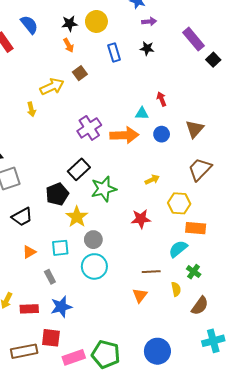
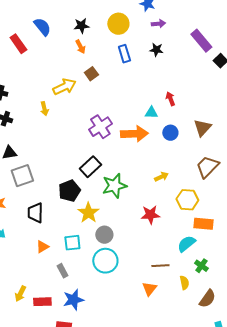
yellow circle: (96, 21) -> (118, 24), moved
black trapezoid: (22, 217) -> (35, 213), turned 120

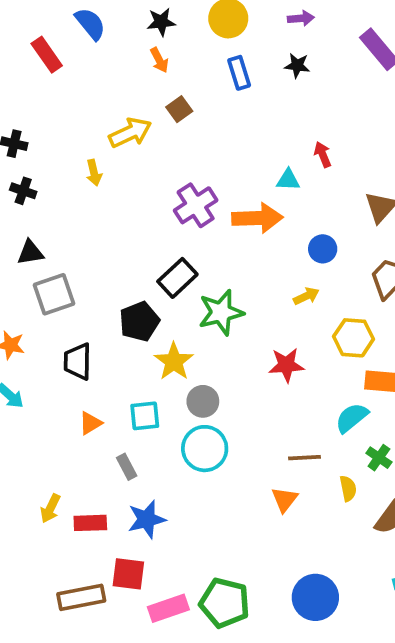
blue circle: (170, 133) -> (323, 249), moved

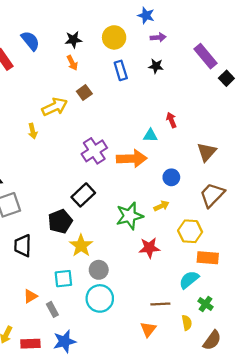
green star: (221, 312) -> (130, 216), moved
orange triangle: (90, 423) -> (30, 296), moved

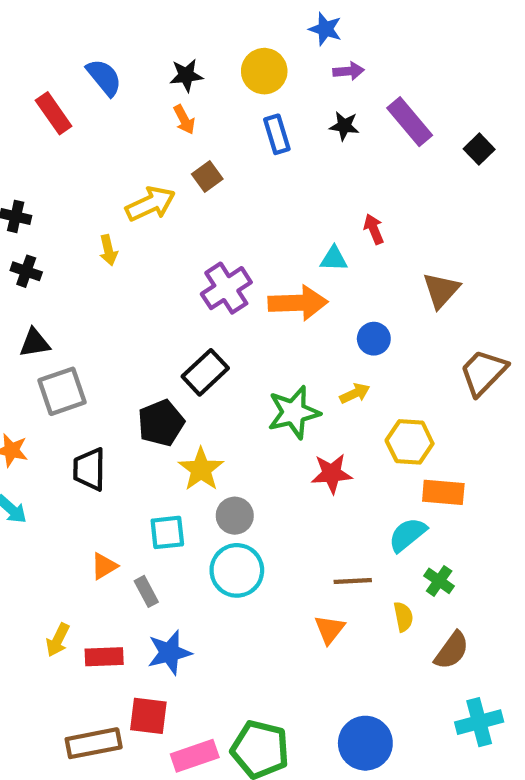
purple rectangle: (206, 56) -> (410, 122), moved
brown trapezoid: (212, 195) -> (483, 372), moved

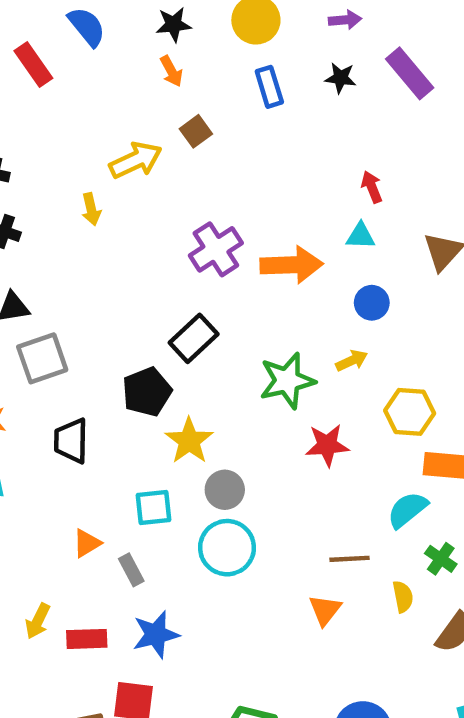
cyan triangle: (334, 259) -> (361, 236), moved

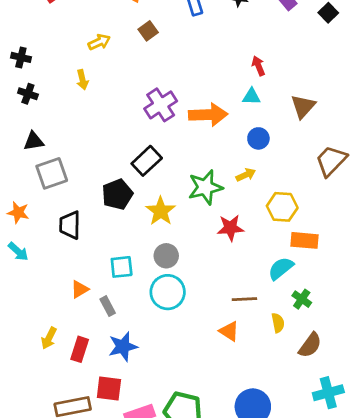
yellow arrow: (136, 160) -> (99, 42), moved, size x0.7
yellow star: (189, 441) -> (161, 211), moved
orange triangle: (325, 610) -> (229, 331), turned -35
red rectangle: (87, 639) -> (80, 349), turned -70

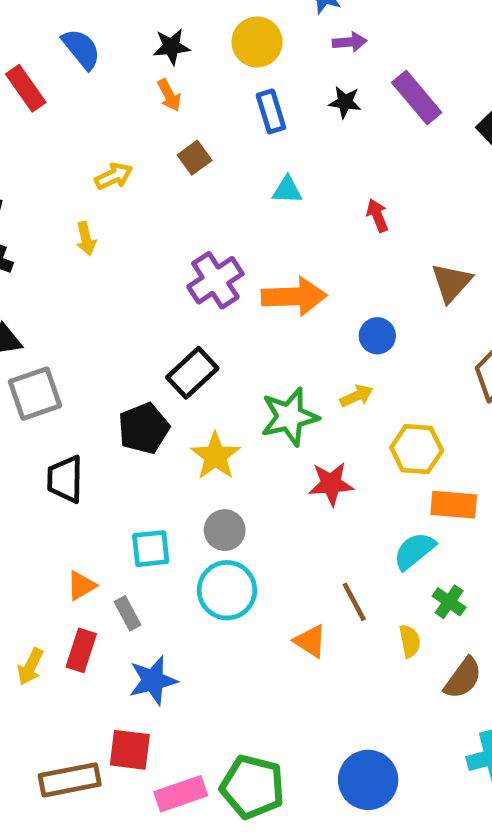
cyan triangle: (251, 97) -> (287, 190), moved
brown line: (244, 299) -> (354, 602), turned 65
orange triangle: (229, 331) -> (310, 641), moved
red rectangle: (80, 349) -> (81, 650), moved

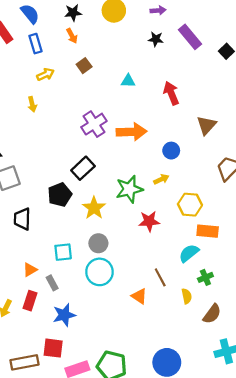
blue rectangle: (271, 111) -> (36, 44), moved
red arrow: (377, 215) -> (171, 93), size x1.5
green cross: (449, 602) -> (205, 277), turned 32

